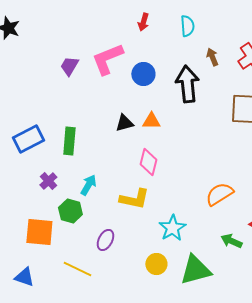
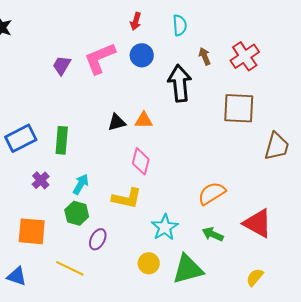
blue circle: (143, 74) -> (142, 55), moved
green hexagon: (70, 211) -> (77, 213), moved
green arrow: (231, 241) -> (213, 234), moved

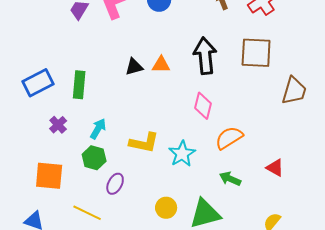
black arrow: (180, 83) -> (205, 56), moved
pink diamond: (141, 161) -> (203, 106), moved
red triangle: (258, 223) -> (275, 168), size x0.6
cyan star: (165, 227) -> (182, 154), moved

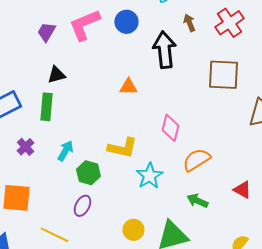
black arrow: (205, 56) -> (164, 50), moved
black triangle: (134, 67) -> (56, 75), moved
yellow L-shape: (144, 143) -> (122, 148), moved
green hexagon: (94, 158) -> (88, 173), moved

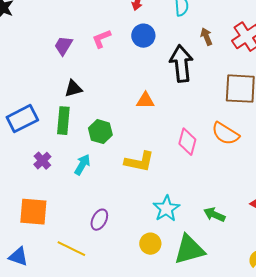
pink L-shape: (84, 25) -> (101, 39), size x0.6
orange semicircle: (196, 160) -> (225, 134), moved, turned -116
green hexagon: (88, 173) -> (100, 132), moved
cyan star: (149, 176) -> (166, 209), moved

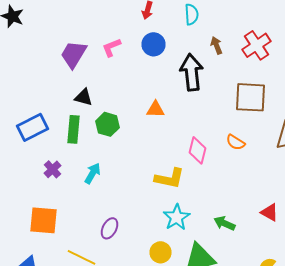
purple trapezoid: (63, 46) -> (74, 54), size x1.4
black triangle: (73, 89) -> (84, 97), turned 30
green hexagon: (100, 132) -> (108, 124), moved
orange semicircle: (225, 134) -> (236, 142), size x0.7
yellow L-shape: (139, 162) -> (170, 178), moved

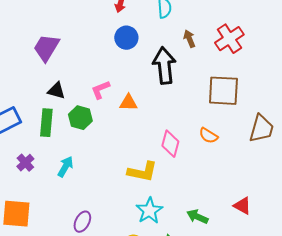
pink L-shape: (112, 47) -> (100, 90), moved

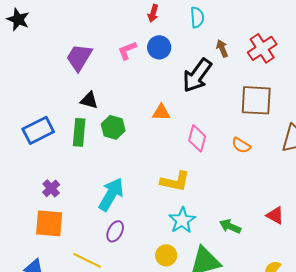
black arrow: (164, 66) -> (197, 75), turned -138
pink L-shape: (100, 90) -> (127, 50), moved
pink diamond: (170, 144) -> (197, 138), moved
purple cross: (25, 163) -> (51, 188), moved
cyan arrow: (65, 167) -> (111, 194), moved, size x1.6

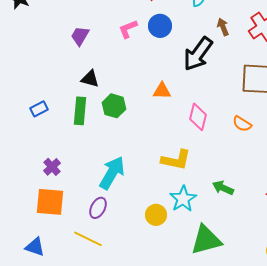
purple trapezoid: (79, 57) -> (80, 36), size x0.7
blue rectangle: (38, 130) -> (39, 109), size x0.6
green arrow: (230, 226) -> (223, 188), moved
purple ellipse: (115, 231) -> (98, 208), moved
yellow circle: (166, 255) -> (156, 215), moved

